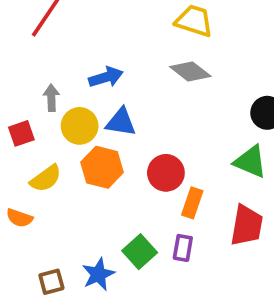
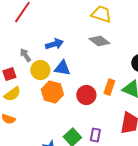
gray arrow: (51, 98) -> (25, 55), turned -32
yellow semicircle: (46, 178) -> (12, 94), moved
orange rectangle: (192, 203) -> (109, 87), moved

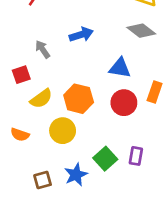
blue triangle: (62, 68) -> (120, 68), moved
yellow circle: (40, 70) -> (63, 131), moved
yellow semicircle: (12, 94) -> (41, 99), moved

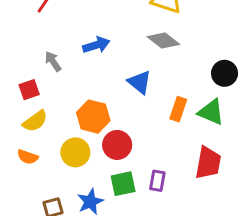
blue triangle: (120, 68) -> (140, 82), turned 30
yellow semicircle: (41, 99) -> (35, 121), moved
red circle: (124, 103) -> (117, 145), moved
green square: (105, 159) -> (123, 184), turned 30

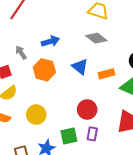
orange rectangle: (178, 109) -> (106, 74), moved, turned 56
orange hexagon: (93, 117) -> (44, 70), moved
red circle: (117, 145) -> (87, 109), moved

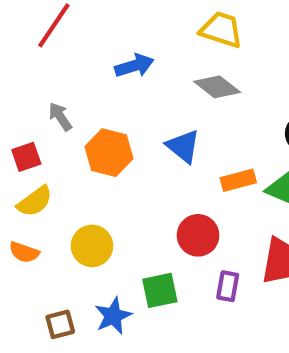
blue arrow: (50, 41) -> (134, 66), moved
orange rectangle: (106, 74) -> (238, 180), moved
purple rectangle: (92, 134) -> (228, 286), moved

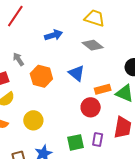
red circle: (198, 235) -> (91, 107), moved
green square: (160, 290) -> (76, 142), moved

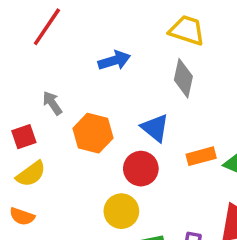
gray diamond: (93, 45) -> (183, 78), turned 65
red circle: (91, 107) -> (141, 169), moved
yellow circle: (33, 120) -> (121, 211), moved

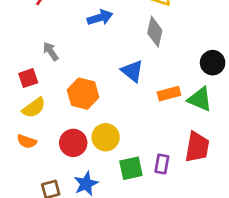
orange hexagon: (93, 133) -> (83, 94), moved
red circle: (141, 169) -> (73, 143), moved

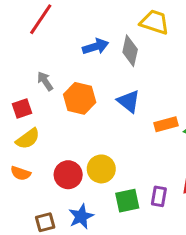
gray diamond: (155, 32) -> (130, 51), moved
orange hexagon: (83, 94) -> (80, 98), moved

